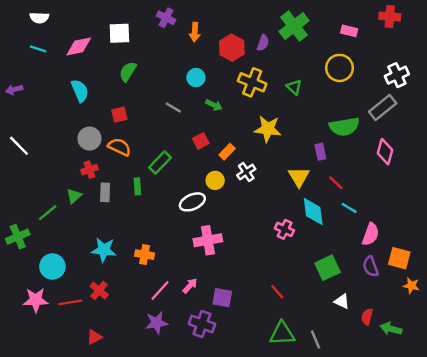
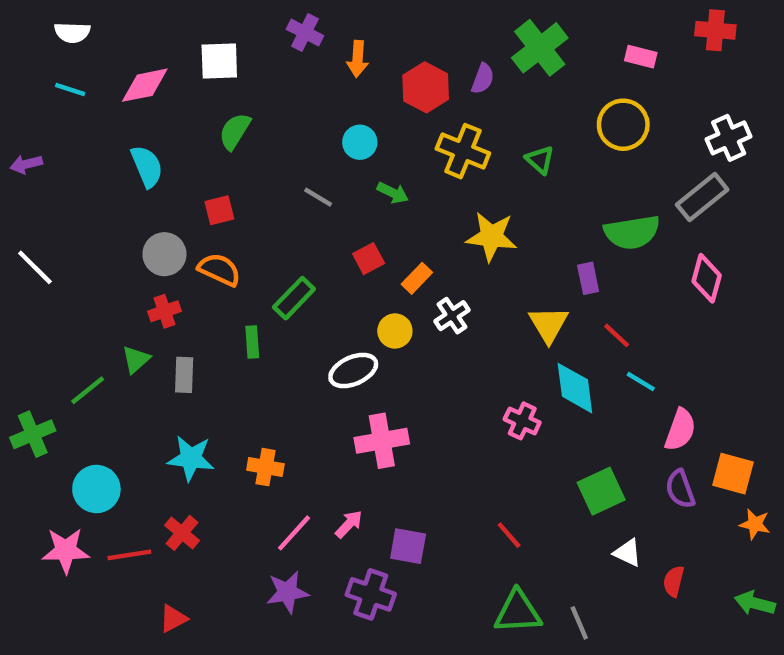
gray rectangle: (105, 192) -> (184, 375), moved
green arrow: (391, 329) -> (755, 603), moved

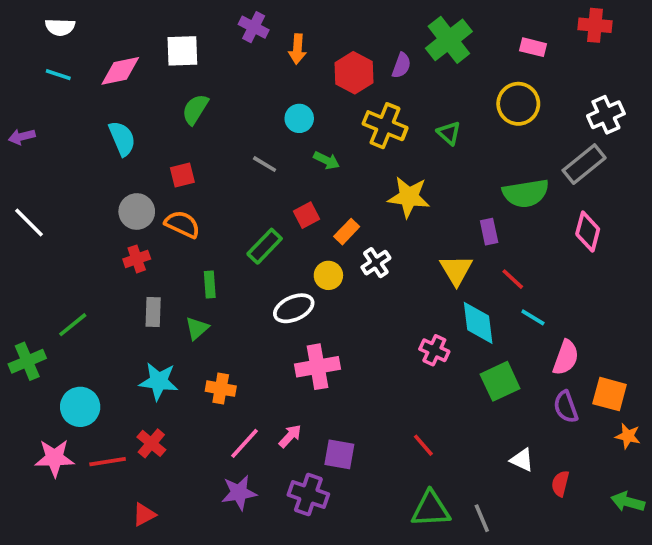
green rectangle: (294, 298) -> (265, 246), moved
green triangle: (136, 360) -> (197, 328), moved
green square: (601, 491) -> (500, 381), moved

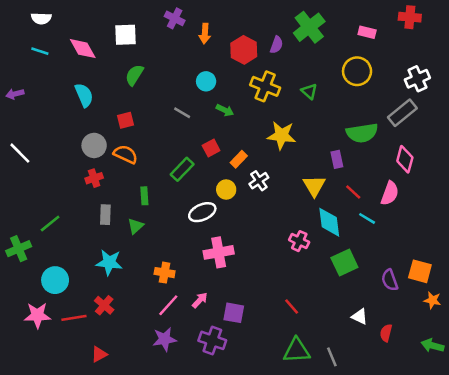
pink diamond: (120, 71) -> (83, 49), turned 72
pink semicircle: (566, 358) -> (390, 193), moved
orange cross: (221, 389) -> (165, 273), moved

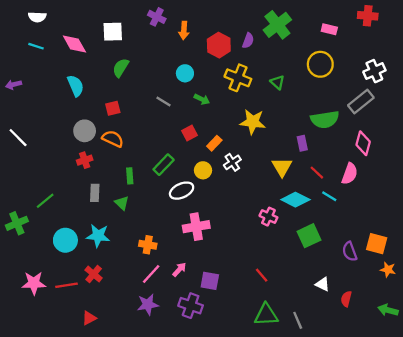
green rectangle: (182, 169) -> (164, 165), moved
cyan diamond: (329, 222) -> (295, 200), turned -56
green triangle: (136, 226) -> (122, 203), turned -35
cyan circle: (55, 280) -> (65, 240), moved

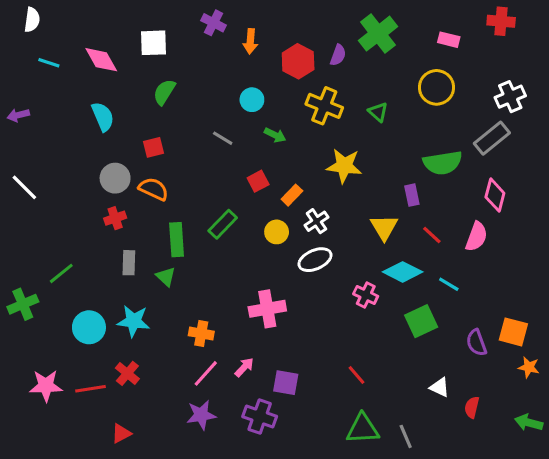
white semicircle: (37, 17) -> (32, 20), moved, turned -84
green rectangle: (130, 176) -> (177, 240), size x1.5
white ellipse: (182, 191) -> (315, 260), moved
cyan line: (329, 196) -> (449, 284), moved

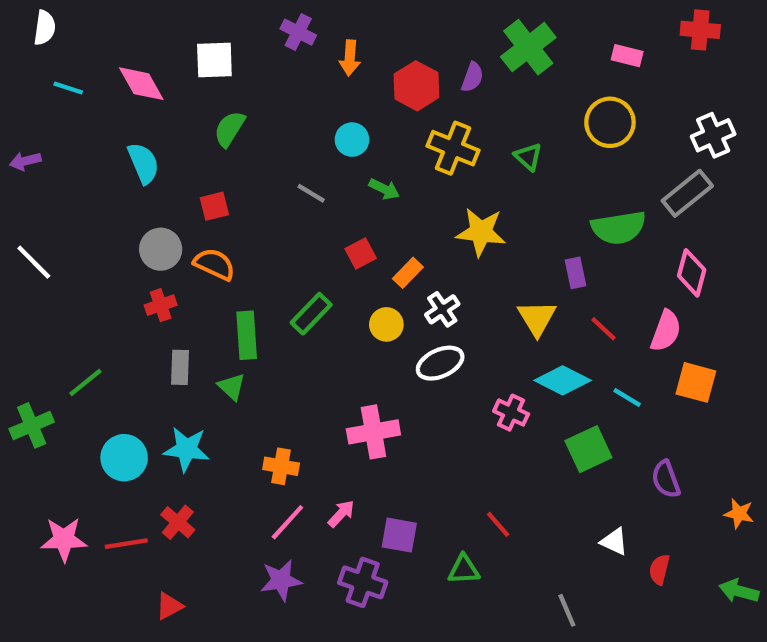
orange square: (513, 332) -> (696, 382), moved
green triangle: (363, 429) -> (464, 569), moved, size x0.7

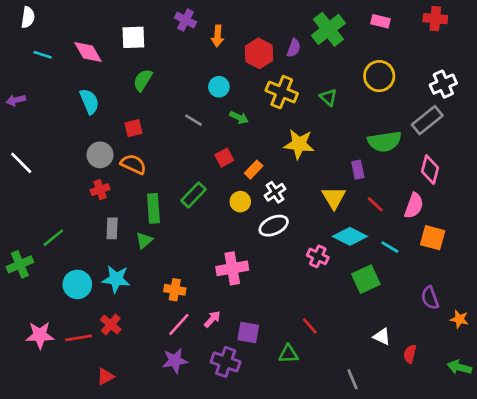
pink rectangle: (627, 56) -> (381, 21), moved
green triangle: (232, 387) -> (144, 240), turned 36
purple semicircle: (666, 479) -> (430, 298), moved

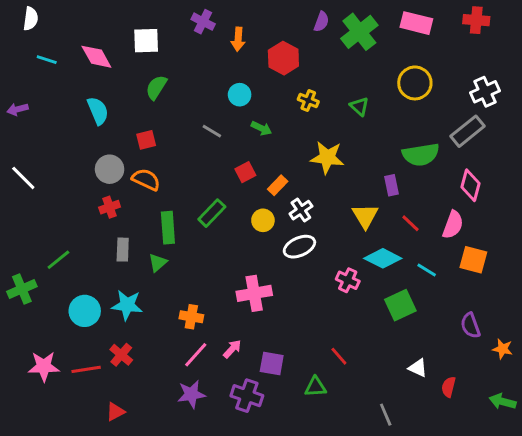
pink rectangle: (381, 21) -> (416, 23), size x1.5
purple semicircle: (294, 48) -> (321, 22), moved
yellow cross: (282, 92) -> (308, 101), size x0.6

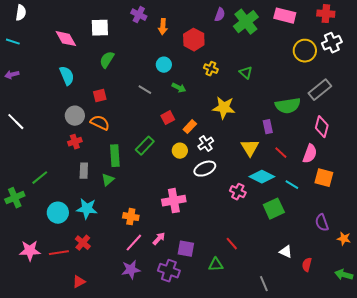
cyan line: (47, 60) -> (13, 42), moved
yellow circle: (415, 83) -> (305, 51), moved
white cross: (485, 92) -> (332, 43), moved

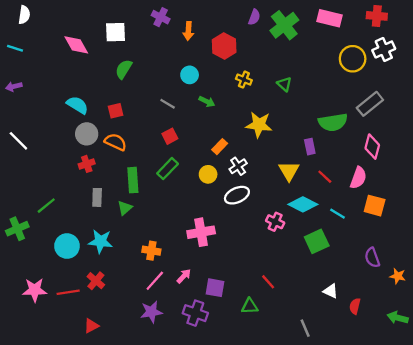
cyan semicircle: (67, 76) -> (77, 105), moved, turned -36
red square: (168, 118) -> (170, 136), moved

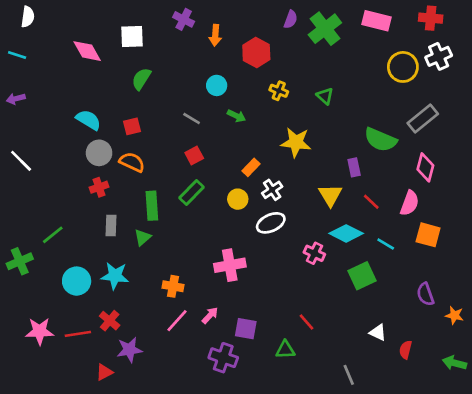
green semicircle: (333, 122) -> (380, 140), turned 32
purple star: (151, 312) -> (129, 350), moved

